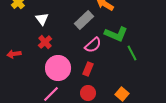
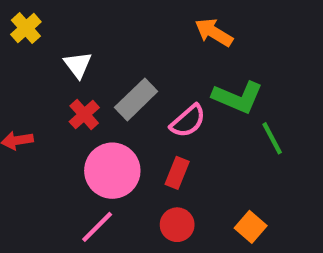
gray rectangle: (84, 20) -> (136, 99), moved

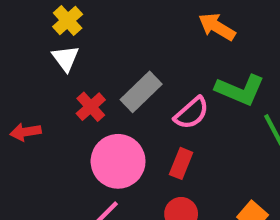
yellow cross: (26, 28) -> (68, 20), moved
white triangle: (78, 65) -> (65, 58), moved

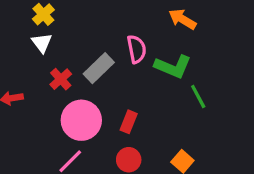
orange arrow: (217, 27) -> (182, 19), moved
pink semicircle: (192, 113) -> (137, 49), moved, turned -60

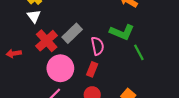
pink semicircle: (137, 49) -> (97, 46), moved
red cross: (61, 79) -> (47, 41), size x1.5

